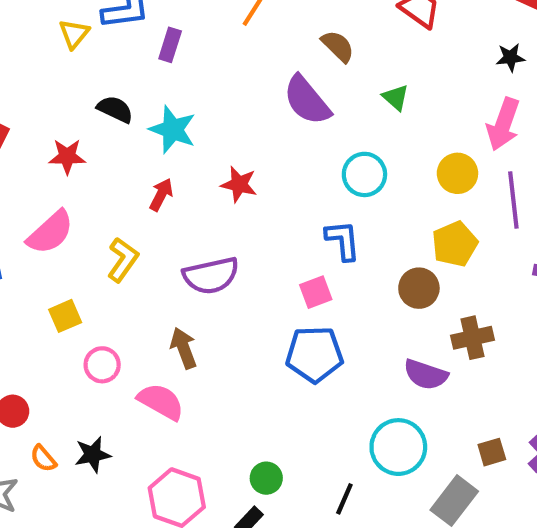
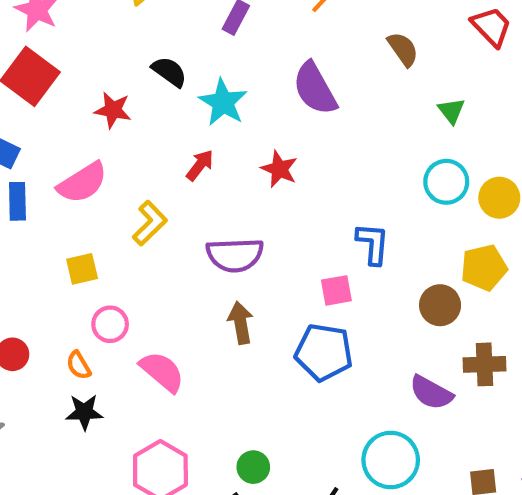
purple semicircle: (307, 100) -> (315, 89), moved
cyan circle: (364, 174) -> (446, 182), moved
brown arrow: (184, 348) -> (241, 323), moved
orange semicircle: (43, 458) -> (79, 365), moved

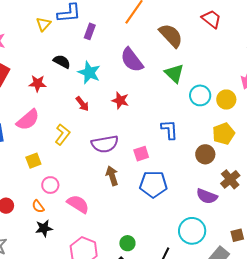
brown semicircle: (403, 49) -> (171, 35), size x1.5
green triangle: (451, 111) -> (174, 73), moved, size x1.5
red arrow: (200, 165) -> (82, 104), turned 112
pink square: (336, 290) -> (141, 154), moved
brown cross: (484, 364) -> (230, 179), turned -30

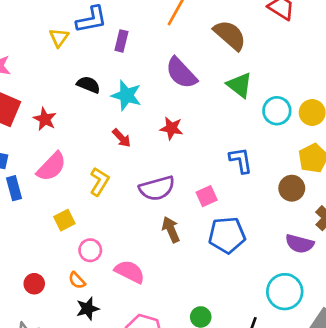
red star: (38, 83) -> (45, 119), moved, turned 30

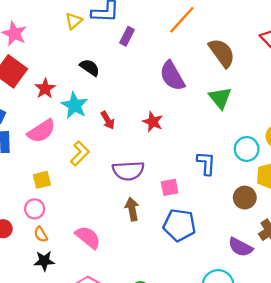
cyan star: (126, 95) -> (75, 105), moved
cyan circle: (277, 111) -> (247, 149), moved
pink circle: (90, 250) -> (35, 209), moved

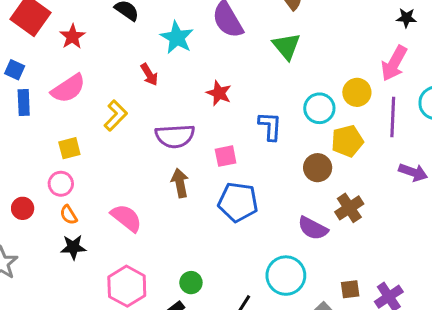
cyan star: (75, 105) -> (177, 38), moved
red star: (153, 122) -> (219, 93), moved

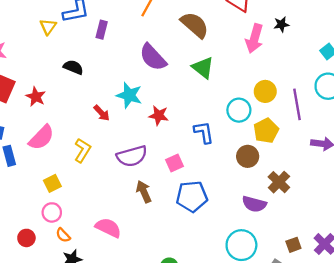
black star: (406, 18) -> (281, 24), moved
cyan star: (177, 38) -> (129, 95), moved
pink arrow: (394, 63) -> (254, 39), moved

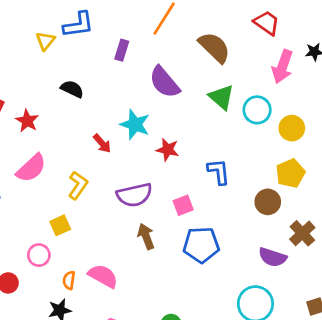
purple rectangle: (102, 30) -> (122, 50), moved
cyan circle: (239, 110) -> (257, 110), moved
yellow square: (52, 183) -> (60, 225), moved
orange semicircle: (63, 235) -> (69, 280), moved, turned 49

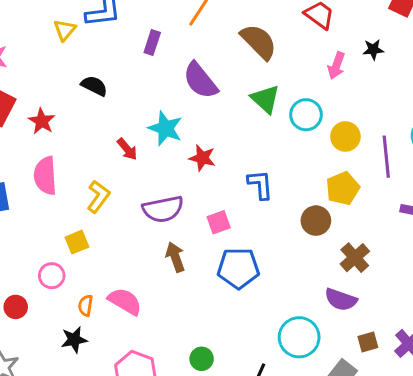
pink arrow: (282, 67) -> (336, 66), size x0.7
pink semicircle: (31, 168) -> (45, 176), turned 128
purple semicircle: (273, 257) -> (341, 300), moved

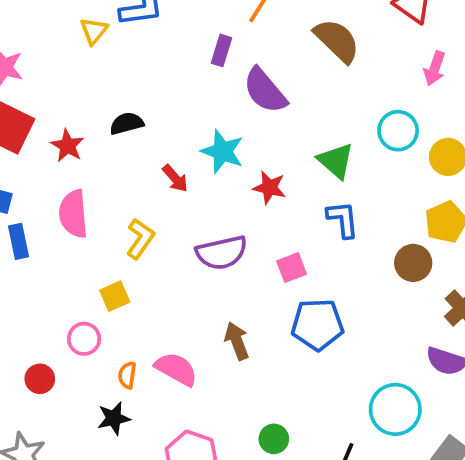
purple rectangle: (152, 42) -> (221, 50), moved
black semicircle: (94, 86) -> (127, 123), moved, turned -40
green triangle: (265, 99) -> (336, 161), moved
brown arrow: (175, 257) -> (237, 341), moved

